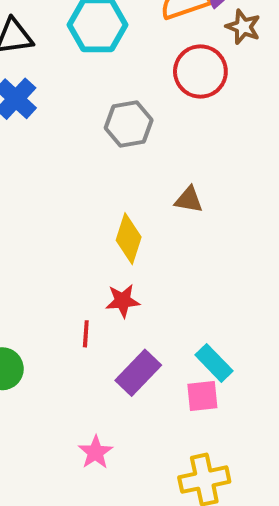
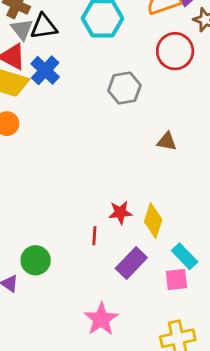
yellow diamond: (129, 239) -> (153, 221), moved
pink star: (96, 452) -> (101, 319), size x1.4

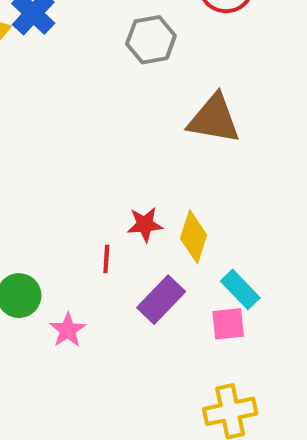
brown triangle: (167, 141) -> (214, 119), size x1.8
pink star: (101, 319) -> (68, 330), moved, size x0.7

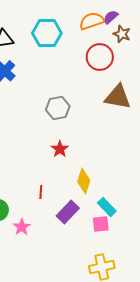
gray hexagon: (151, 40) -> (58, 108), moved
brown triangle: (214, 119) -> (118, 97), moved
red star: (145, 224) -> (60, 149), moved, turned -30

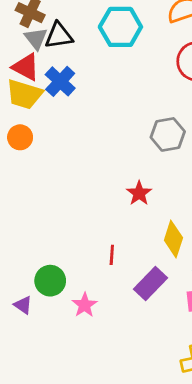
gray hexagon: (58, 108) -> (168, 134), moved

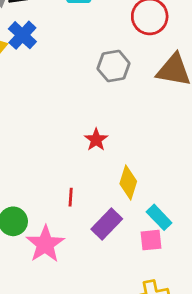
gray hexagon: (168, 134) -> (114, 66), moved
pink star: (85, 305) -> (45, 244), size x1.6

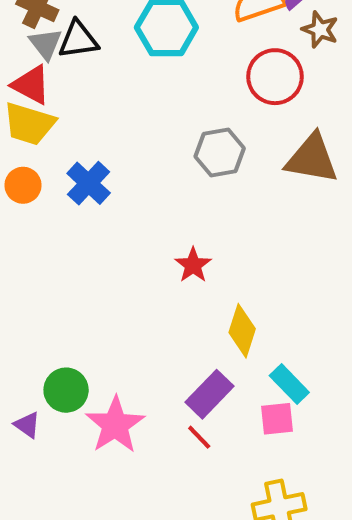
blue cross: (22, 35) -> (89, 183), moved
red line: (71, 197) -> (199, 437), moved, turned -48

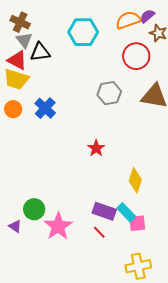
black triangle: (78, 40) -> (40, 52), moved
yellow diamond: (242, 331) -> (135, 180), moved
cyan rectangle: (289, 384) -> (126, 212), moved
purple rectangle: (209, 394) -> (104, 211), turned 65

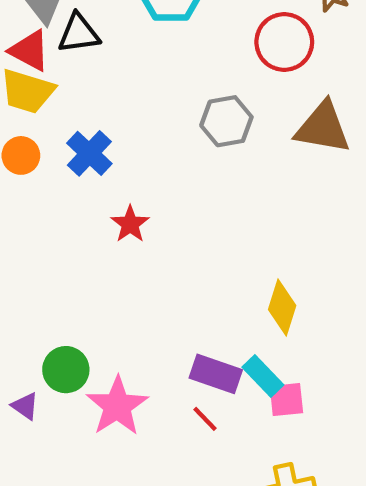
red star: (96, 148) -> (130, 224), moved

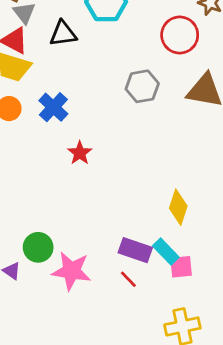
black triangle: (79, 33) -> (63, 34), moved
pink star: (117, 406) -> (71, 271), turned -30

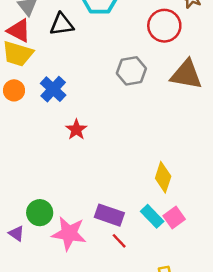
purple rectangle: (135, 250) -> (109, 215), moved
pink square: (181, 267) -> (174, 218), moved, turned -30

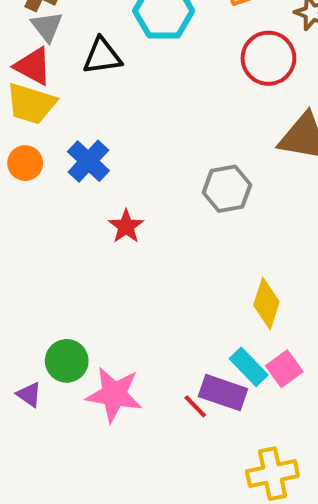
gray hexagon: (131, 71) -> (227, 189), moved
purple rectangle: (109, 215) -> (223, 393), moved

